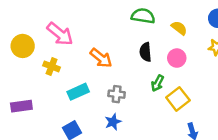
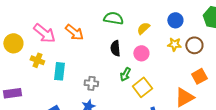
yellow semicircle: (179, 28) -> (143, 28), turned -80
orange arrow: (101, 58) -> (74, 32), moved
cyan rectangle: (78, 92) -> (59, 71), moved, turned -60

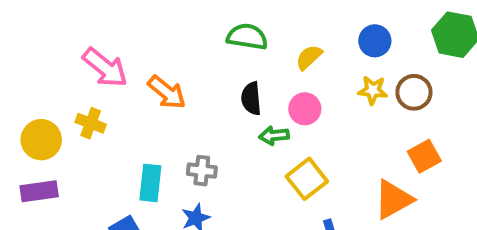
orange arrow: (74, 32) -> (167, 92), moved
yellow circle: (13, 43) -> (41, 140), moved
cyan rectangle: (59, 71) -> (150, 183), moved
green arrow: (125, 74) -> (274, 136), moved, turned 56

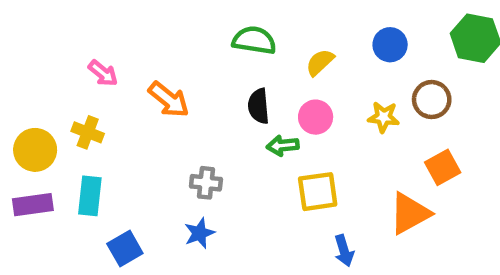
pink arrow: (105, 68) -> (103, 73), size x0.6
yellow star: (373, 90) -> (383, 117), moved
yellow square: (307, 179) -> (318, 192), turned 30
cyan rectangle: (150, 183) -> (90, 196), moved

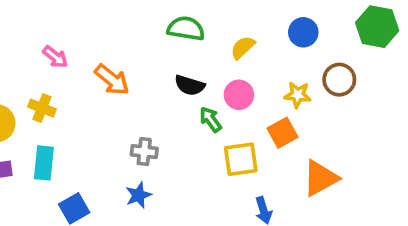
black semicircle: (259, 106) -> (190, 85), turned -68
green arrow: (283, 146) -> (210, 119), turned 60
orange square: (443, 167) -> (282, 133), moved

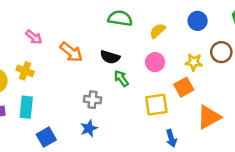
black semicircle: (190, 85) -> (110, 57), moved
green arrow: (210, 119) -> (121, 78), moved

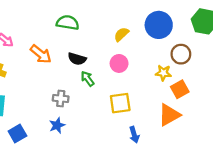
green semicircle: (120, 18) -> (68, 23), moved
blue circle: (198, 21) -> (159, 25), size x1.5
yellow star: (194, 62) -> (163, 73), moved
orange square: (184, 87) -> (180, 89), moved

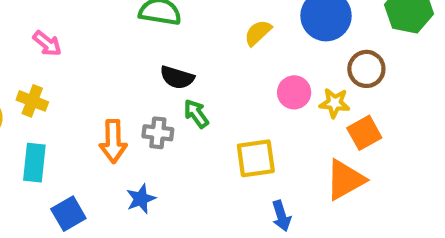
orange arrow: (41, 54) -> (113, 141), moved, turned 50
pink circle: (119, 63) -> (294, 92), moved
gray cross: (61, 98) -> (158, 133), moved

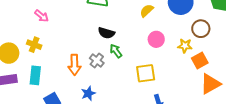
pink circle: (294, 92) -> (156, 39), moved
gray cross: (158, 133) -> (97, 61), turned 32
orange triangle: (345, 180) -> (210, 84), moved

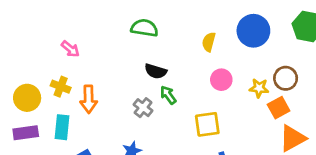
yellow semicircle: (147, 11) -> (209, 42), turned -32
brown circle: (201, 29) -> (286, 78), moved
orange arrow: (74, 65) -> (89, 99), moved

